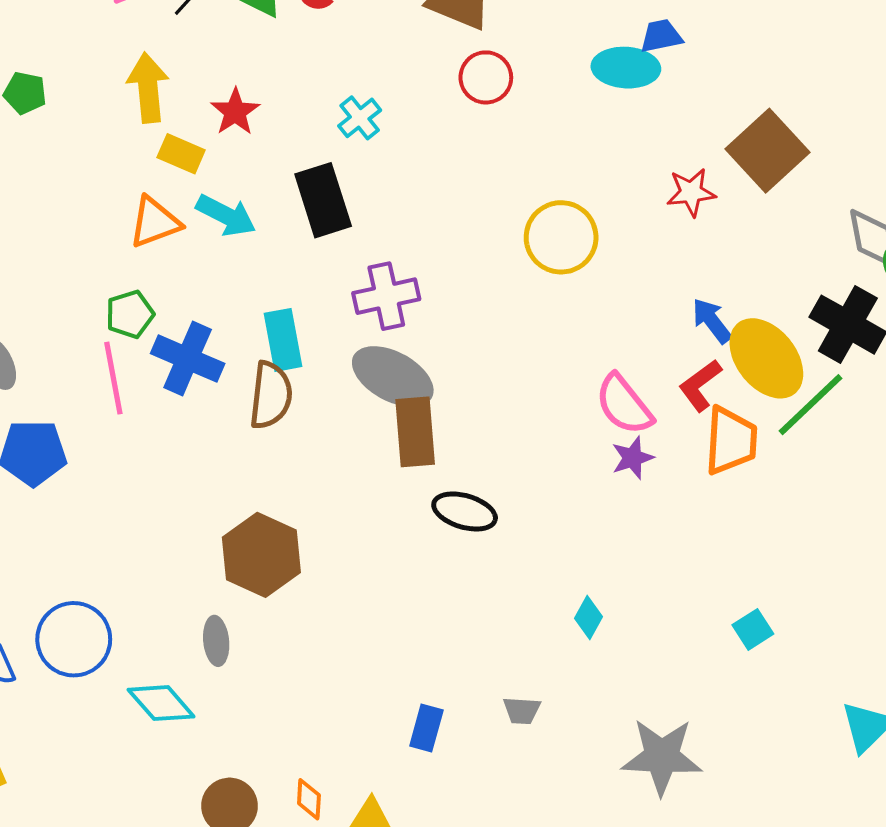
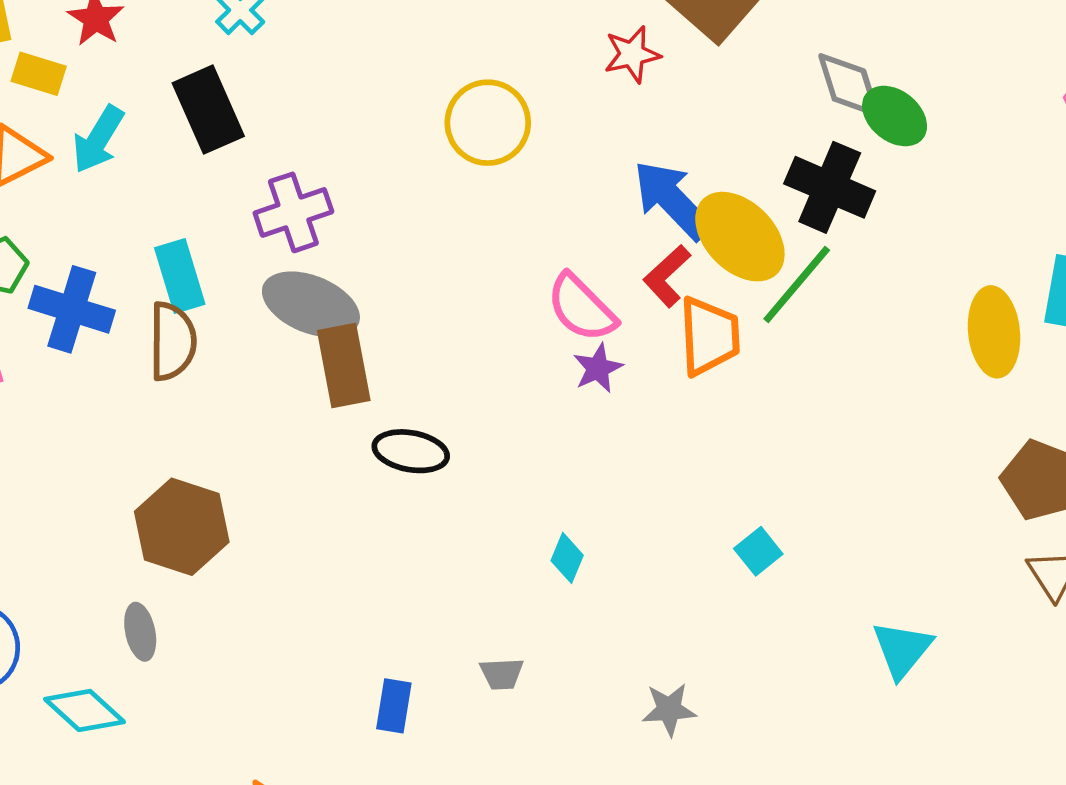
cyan arrow: (226, 215) -> (98, 139), turned 100
blue arrow: (712, 321) -> (672, 200), size x1.6
gray star: (662, 757) -> (669, 709), size x0.6

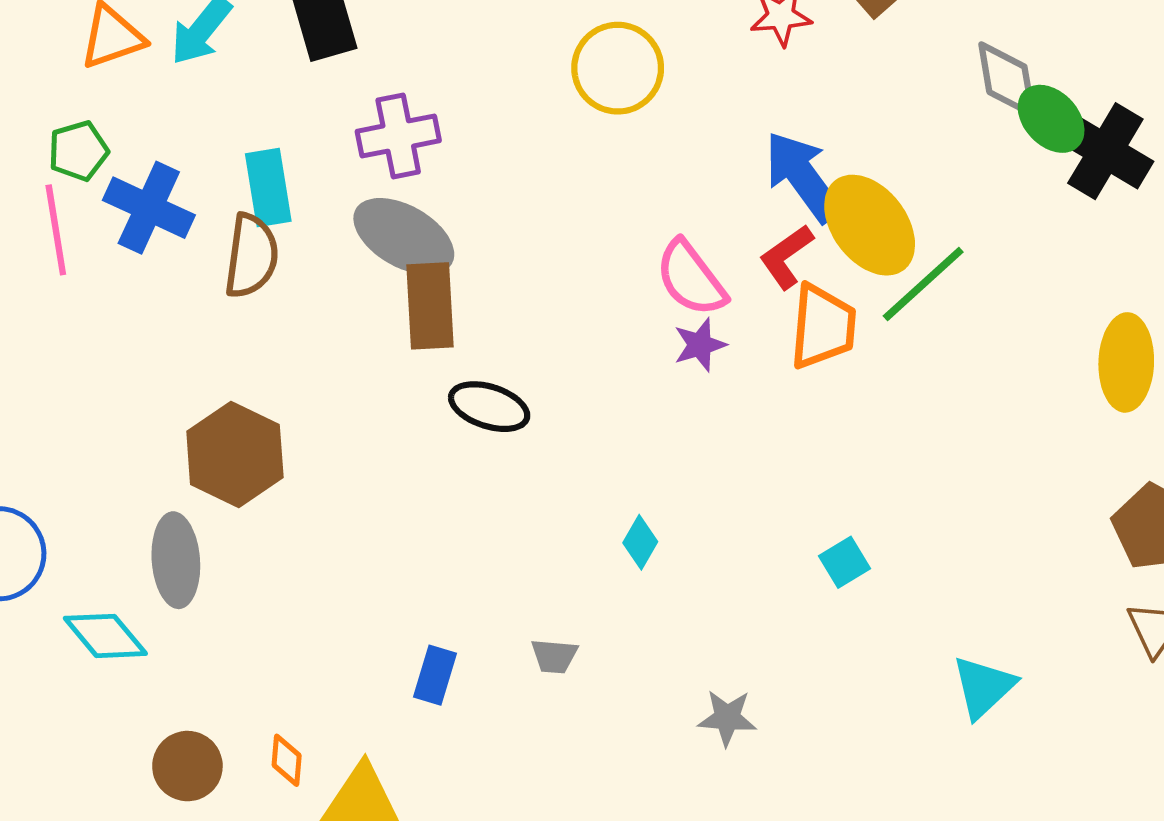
black cross: (830, 187) -> (1105, 151), moved
gray ellipse: (140, 632) -> (176, 560), size x1.5

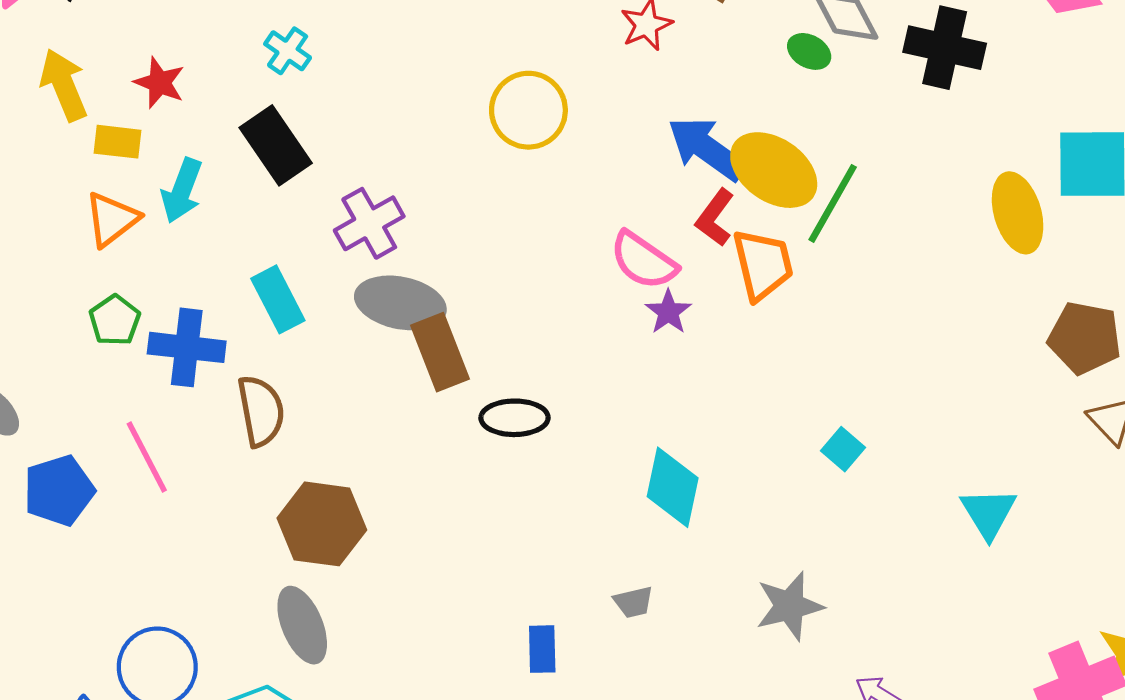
green ellipse: (1051, 119) -> (809, 51), moved, size x0.7
pink line: (56, 230) -> (147, 457), moved
brown semicircle: (251, 256) -> (261, 411), moved
cyan diamond: (640, 542) -> (673, 487), size x1.8
gray star: (727, 718) -> (790, 606), size x1.4

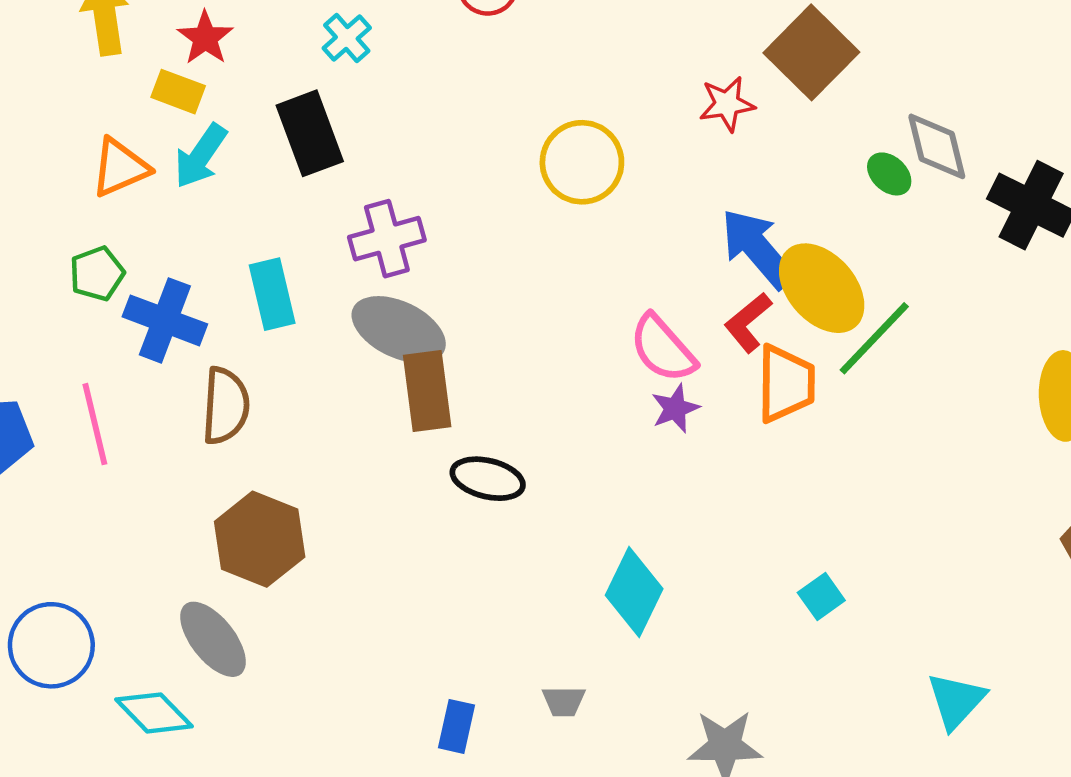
yellow rectangle: (117, 142) -> (178, 92), moved
gray ellipse: (302, 625) -> (213, 639), turned -30

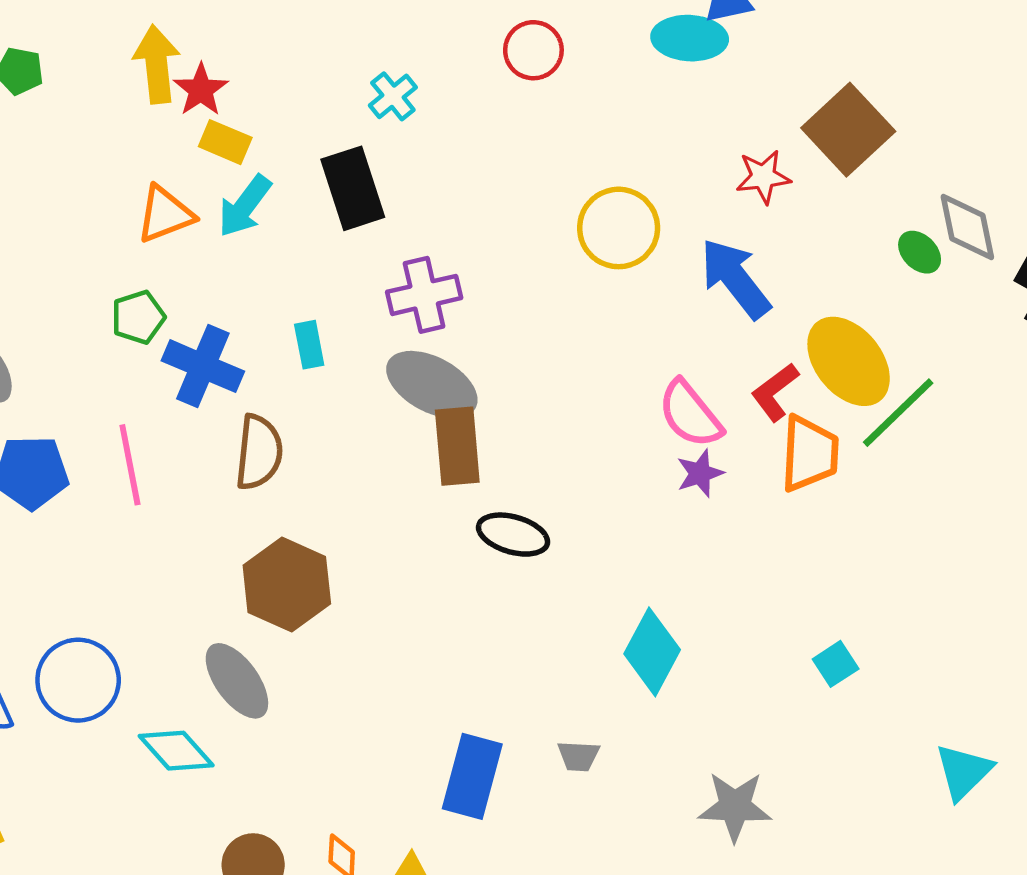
red star: (205, 38) -> (201, 90), moved
blue arrow: (758, 249) -> (735, 278), moved
cyan rectangle: (272, 294) -> (309, 345), size x0.7
blue rectangle: (456, 726) -> (472, 776), size x1.6

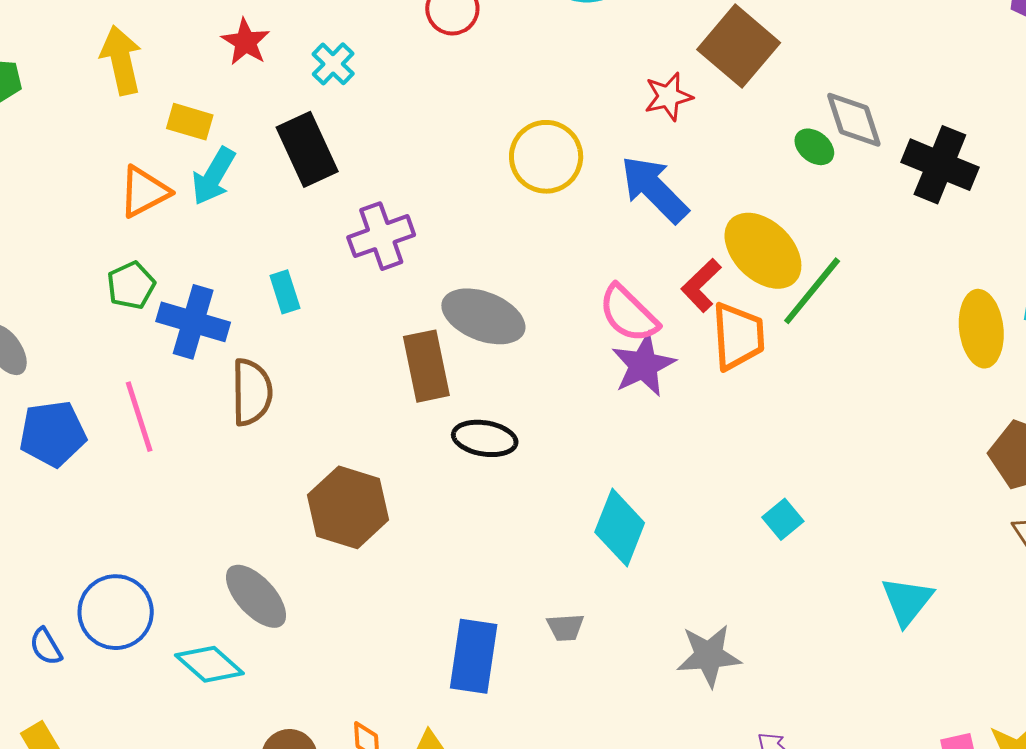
red star: (201, 90) -> (246, 42), moved
gray ellipse: (432, 385) -> (483, 316), moved
purple star: (700, 473) -> (643, 365), size x1.5
brown hexagon: (287, 585) -> (348, 507), moved

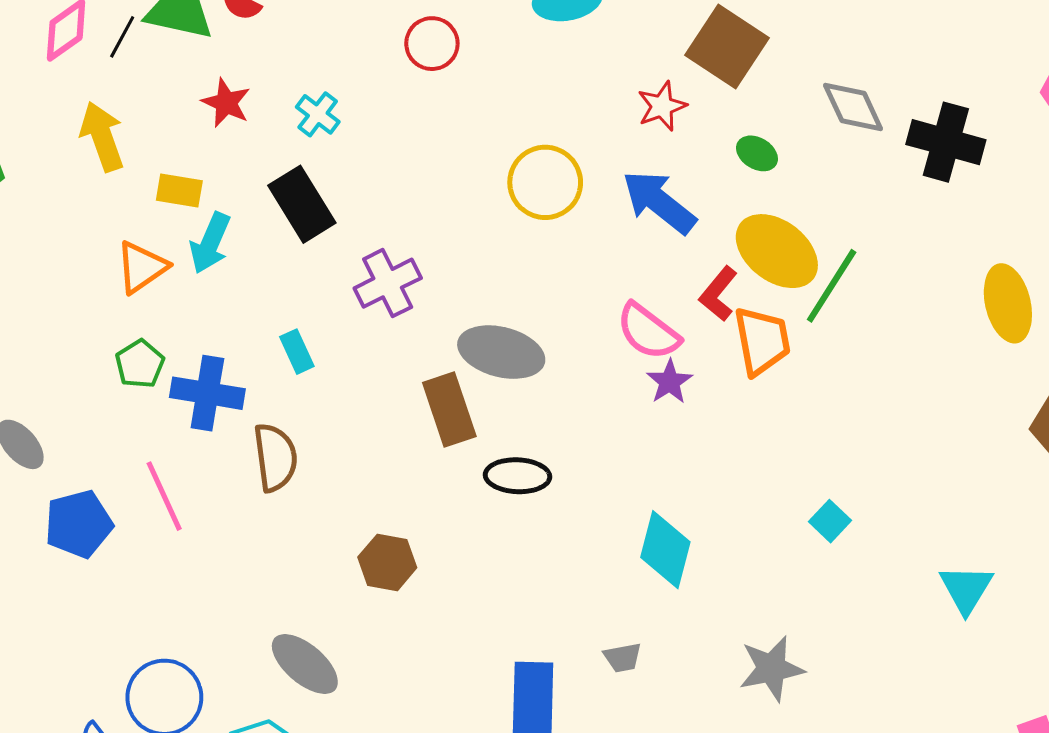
green ellipse: (814, 147) -> (757, 153), moved
purple star: (643, 365) -> (669, 382), size x0.7
brown hexagon: (348, 507) -> (387, 562), size x0.7

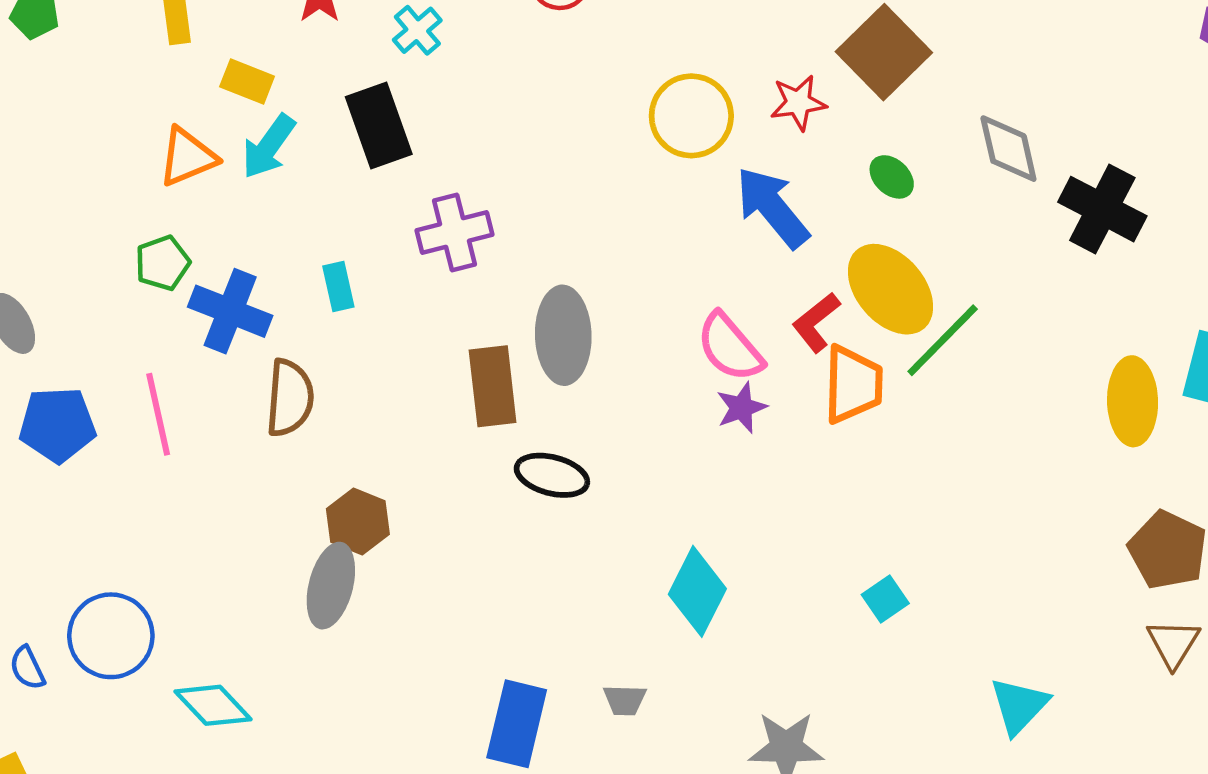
yellow circle: (545, 182) -> (691, 116), moved
gray ellipse: (501, 352) -> (563, 335), turned 62
brown hexagon: (387, 562) -> (358, 521), moved
gray ellipse: (305, 664) -> (331, 586), moved, turned 52

